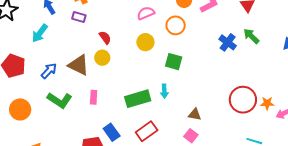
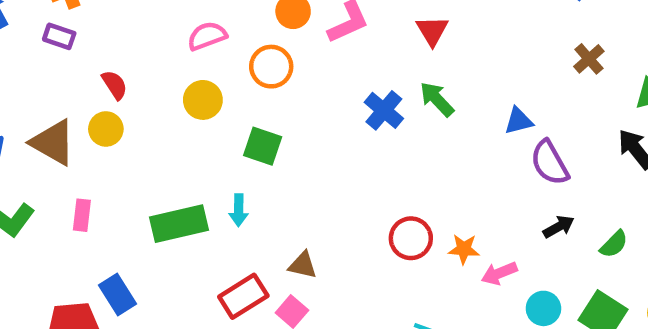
red circle: (243, 100) -> (411, 238), size x0.7
red rectangle: (147, 131) -> (243, 296), moved

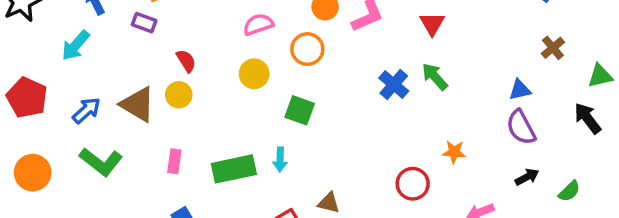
blue triangle: (519, 121) -> (520, 90), moved
pink rectangle: (82, 215) -> (174, 161), moved
orange star: (464, 249) -> (454, 152), moved

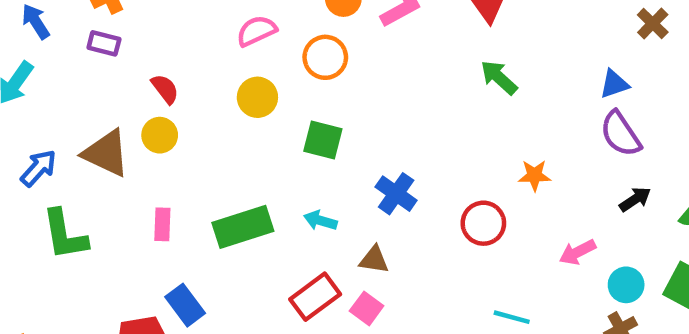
blue cross: (394, 85) -> (396, 194), moved
cyan arrow: (280, 159) -> (320, 221), moved, turned 110
green L-shape: (101, 162) -> (65, 235), turned 48

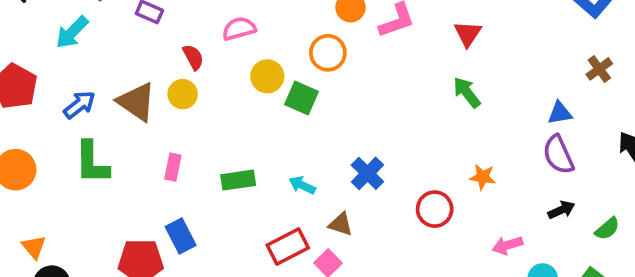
pink semicircle: (257, 31) -> (239, 29), moved
green square: (323, 140) -> (302, 98), moved
green rectangle: (243, 227) -> (238, 180), size x0.7

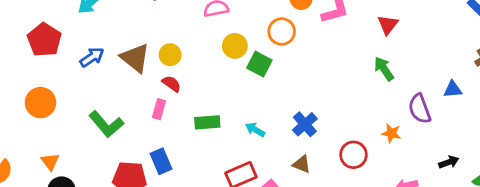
red semicircle: (193, 57) -> (171, 84), moved, turned -30
purple semicircle: (558, 155) -> (420, 109), moved
green L-shape: (92, 163) -> (106, 124), moved, turned -44
brown triangle: (341, 224) -> (302, 164), moved

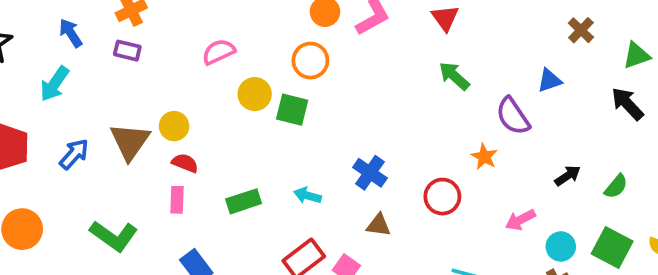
brown triangle: (135, 58) -> (130, 141), turned 40
orange star: (391, 133) -> (484, 157), turned 30

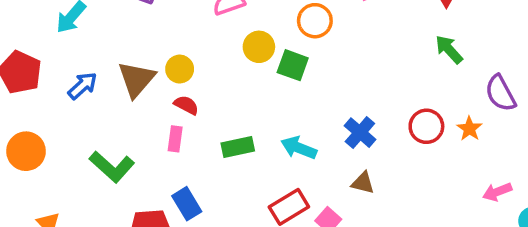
cyan arrow: (308, 196) -> (299, 148), size x1.4
red circle: (442, 197) -> (426, 126), moved

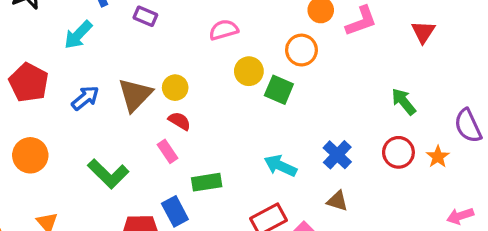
green arrow: (449, 49) -> (404, 102), moved
pink rectangle: (175, 139) -> (167, 151), turned -45
green rectangle: (238, 147) -> (207, 182), moved

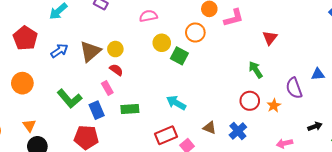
red triangle: (423, 32) -> (270, 38), moved
blue cross: (337, 155) -> (238, 131), moved
blue rectangle: (175, 211) -> (97, 110), moved

